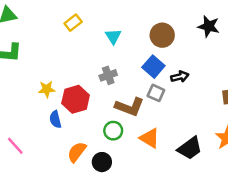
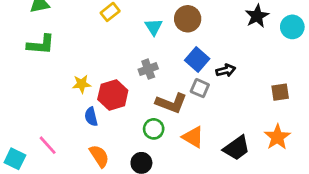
black star: (209, 26) -> (257, 16), turned 30
brown circle: (162, 35) -> (188, 19), moved
orange semicircle: (77, 152) -> (99, 156), moved, turned 110

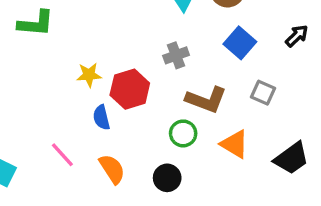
black arrow: (226, 70) -> (297, 36), moved, turned -30
gray square: (200, 88) -> (263, 93), moved
pink line: (48, 145) -> (62, 155), moved

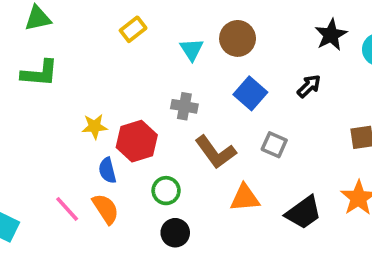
gray cross: (176, 55) -> (184, 106), turned 30
brown L-shape: (206, 100) -> (216, 152), turned 33
green circle: (183, 133) -> (166, 191), moved
orange triangle: (235, 144) -> (245, 198), turned -36
orange semicircle: (112, 169) -> (106, 209), moved

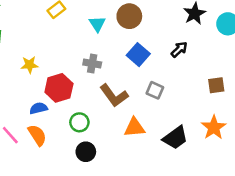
yellow star: (95, 126) -> (30, 65), moved
blue semicircle: (107, 170) -> (38, 108), turned 90

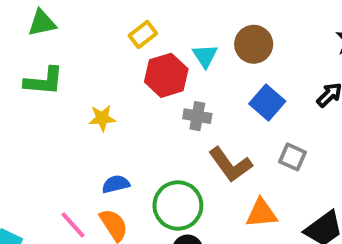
red hexagon: (59, 88) -> (166, 75), moved
green circle: (79, 122) -> (178, 206), size x1.6

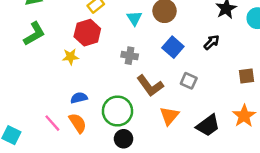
red hexagon: (166, 75) -> (87, 33), moved
green L-shape: (44, 81) -> (34, 34), turned -35
orange triangle: (261, 213) -> (169, 116), turned -45

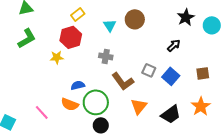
blue square: (173, 47) -> (171, 76), moved
gray square: (189, 81) -> (149, 70), moved
blue semicircle: (79, 98) -> (78, 85), moved
orange semicircle: (78, 123) -> (70, 104), moved, turned 144

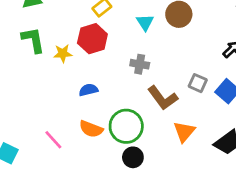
green L-shape: (27, 38) -> (33, 40), turned -70
yellow star: (57, 57) -> (63, 53), moved
blue semicircle: (78, 85) -> (88, 90), moved

